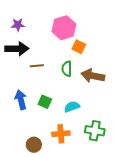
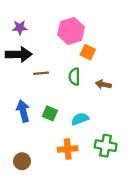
brown arrow: (93, 76) -> (103, 84), size x0.6
brown circle: (34, 145) -> (22, 161), moved

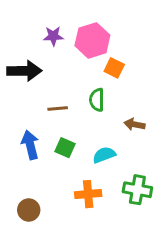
purple star: (20, 28) -> (53, 36), moved
brown line: (41, 73) -> (58, 109), moved
brown arrow: (103, 84) -> (135, 124), moved

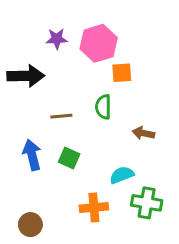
orange square: (114, 68) -> (122, 73), turned -30
cyan semicircle: (104, 155) -> (122, 175), moved

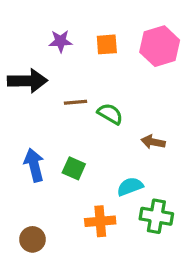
pink hexagon: (99, 43) -> (160, 46), moved
orange square: (122, 73) -> (107, 44), moved
green semicircle: (103, 107) -> (110, 114), turned 120
brown line: (61, 116) -> (75, 102), moved

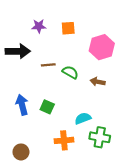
pink hexagon: (160, 46) -> (102, 47), moved
brown arrow: (153, 142) -> (98, 82), moved

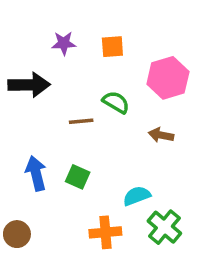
brown line: (48, 65) -> (81, 121), moved
green semicircle: (70, 72) -> (116, 102), moved
green cross: (100, 137) -> (164, 227), turned 30
brown circle: (21, 152) -> (17, 234), moved

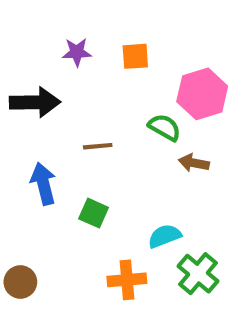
green semicircle: (116, 102) -> (165, 127), moved
blue arrow: (36, 173) -> (43, 184), moved

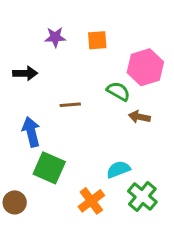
black arrow: (35, 102) -> (25, 73), size x0.7
green square: (94, 213) -> (49, 168), moved, size x1.5
orange cross: (127, 280) -> (91, 201), turned -32

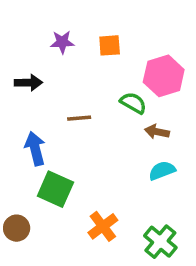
cyan semicircle: (118, 169) -> (162, 171), moved
green cross: (142, 196) -> (160, 242), moved

